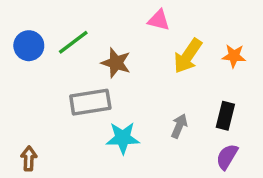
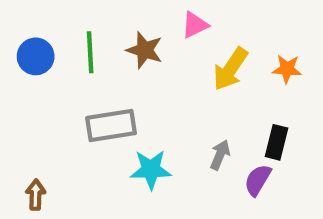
pink triangle: (159, 20) -> (195, 25), turned -40
green line: (73, 42) -> (90, 52), turned -56
brown star: (116, 63) -> (145, 50), moved
purple semicircle: (227, 157) -> (258, 180), moved

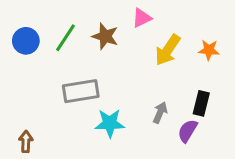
green line: (90, 52) -> (65, 38), turned 36

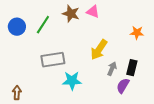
pink triangle: (142, 18) -> (93, 12), turned 48
brown star: (105, 36) -> (71, 14), moved
yellow arrow: (168, 50) -> (99, 50), moved
gray arrow: (160, 113) -> (112, 69), moved

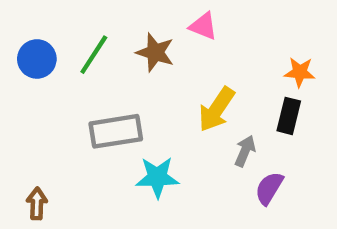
brown star: (71, 14) -> (155, 52), moved
black rectangle: (132, 68) -> (289, 116), moved

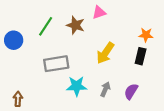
pink triangle: (203, 26) -> (99, 12), turned -40
blue circle: (37, 59) -> (14, 40), moved
gray arrow: (245, 151) -> (105, 89), moved

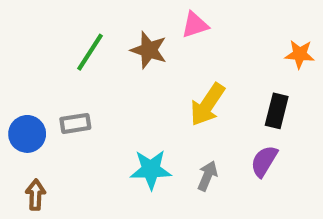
orange star: (146, 35) -> (300, 54), moved
blue circle: (14, 40) -> (27, 134), moved
gray rectangle: (56, 64) -> (75, 123), moved, size x0.6
purple semicircle: (131, 91) -> (264, 161), moved

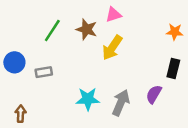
yellow arrow: (207, 105) -> (112, 48), moved
black rectangle: (277, 111) -> (173, 68), moved
blue circle: (27, 134) -> (14, 62), moved
gray arrow: (207, 176) -> (121, 103), size x1.5

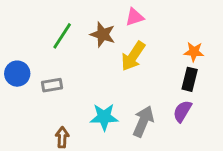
orange star: (175, 32) -> (194, 52), moved
black rectangle: (173, 68) -> (190, 79), moved
brown arrow: (21, 114) -> (62, 137), moved

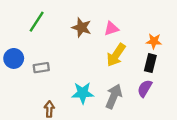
pink triangle: (135, 17) -> (111, 29), moved
green line: (62, 36) -> (37, 22), moved
yellow arrow: (133, 56) -> (116, 55), moved

